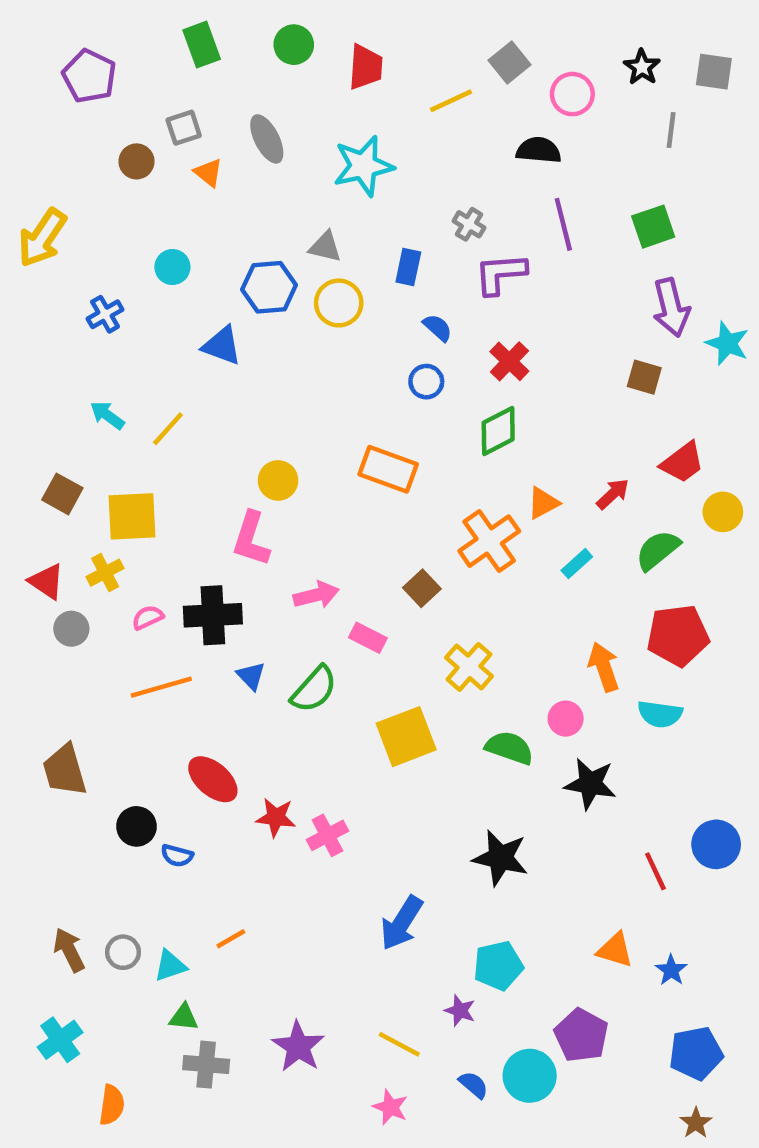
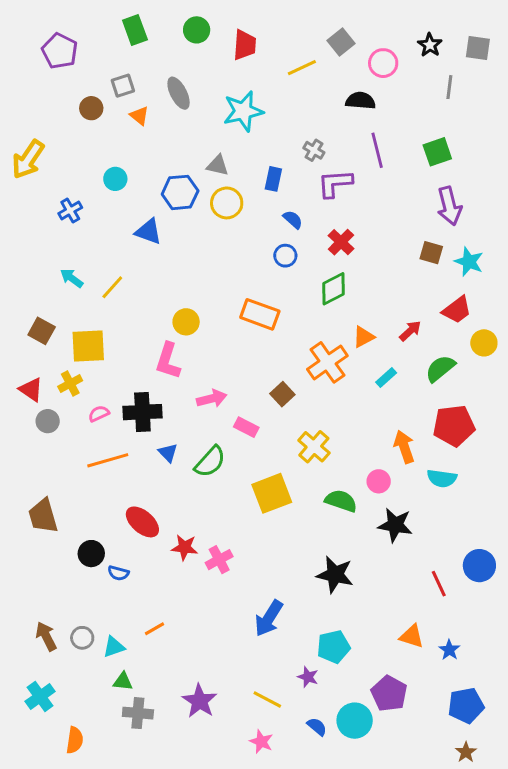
cyan star: (727, 343) -> (469, 262), moved

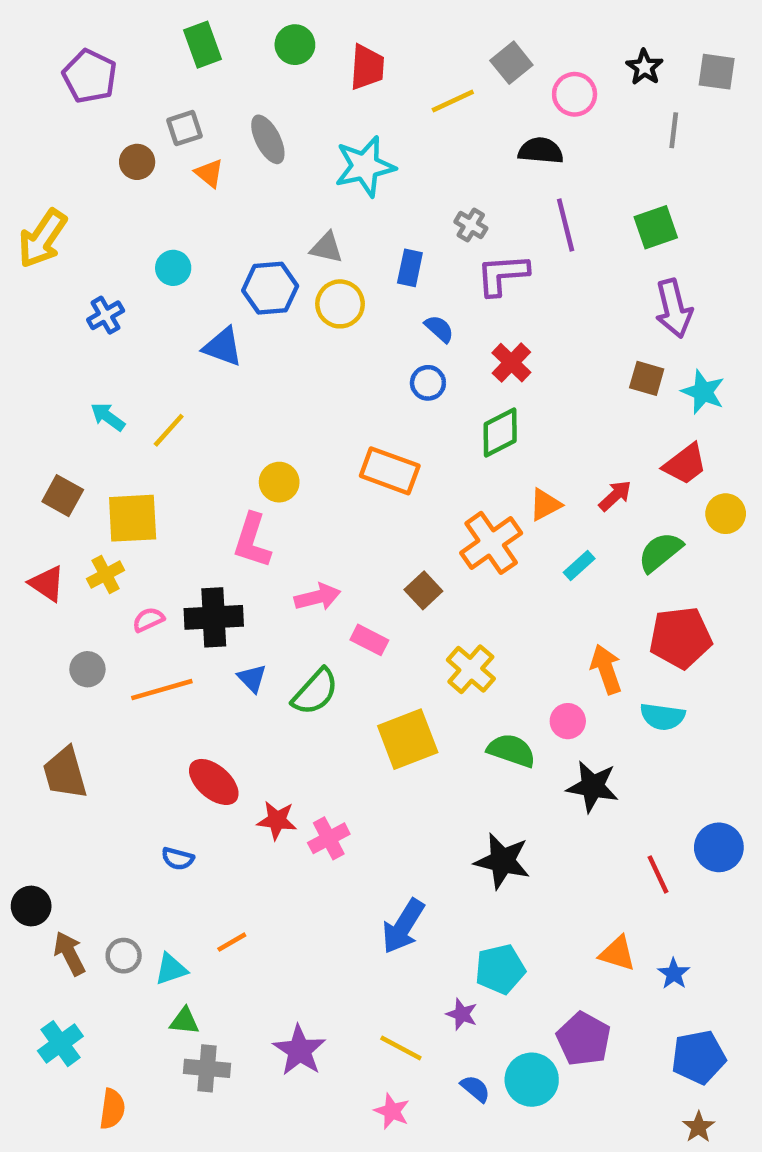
gray circle: (48, 421) -> (87, 669), moved
black circle: (91, 554) -> (31, 906), moved

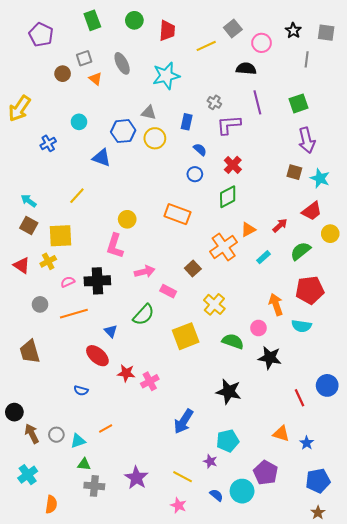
cyan arrow: (108, 417) -> (29, 201), moved
blue triangle: (252, 678) -> (111, 331), moved

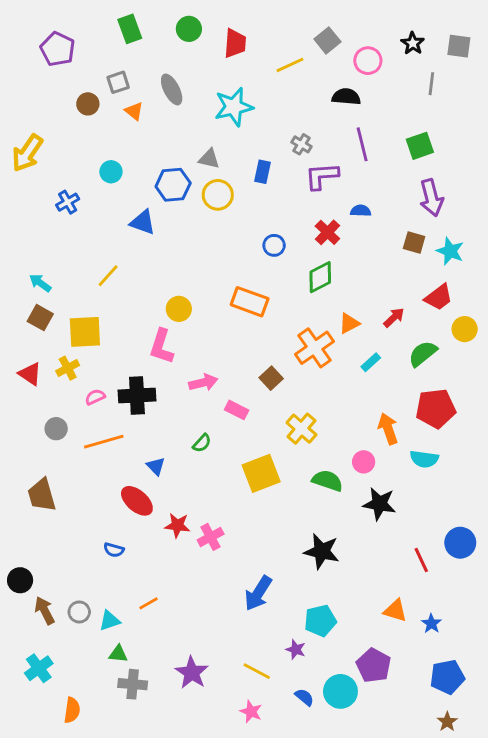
blue semicircle: (200, 150) -> (361, 211), moved, turned -40
green semicircle: (144, 315) -> (202, 443), size x0.6

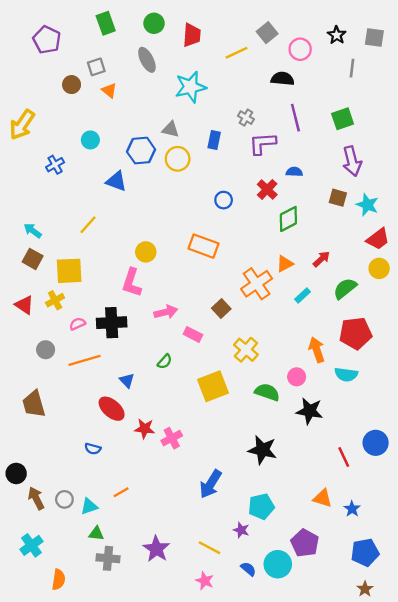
gray ellipse: (172, 89) -> (147, 60), moved
green diamond: (320, 277) -> (288, 219), moved
red trapezoid: (439, 297) -> (378, 239), moved

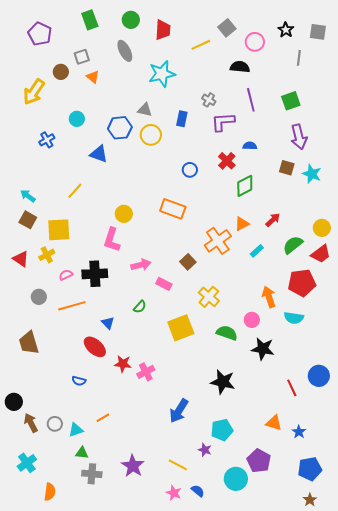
yellow arrow: (22, 125) -> (34, 92), moved
red trapezoid: (378, 239) -> (321, 254), moved
blue semicircle: (248, 569) -> (198, 491), moved

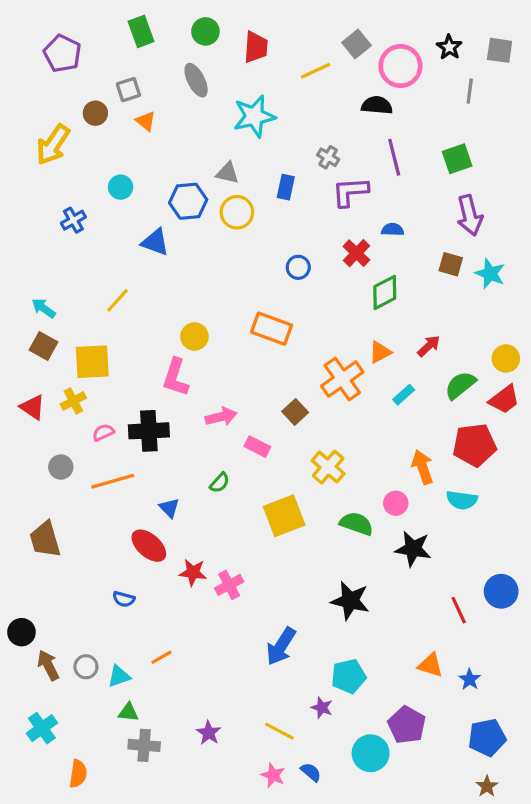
pink circle: (255, 42) -> (400, 66), size x1.4
purple star: (133, 466) -> (209, 733), size x0.7

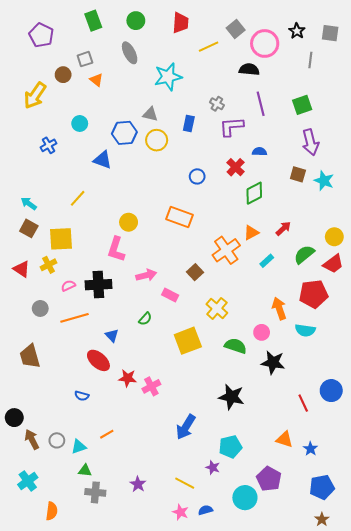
red trapezoid: (256, 47) -> (181, 23), moved
blue semicircle: (311, 772) -> (205, 510), turned -56

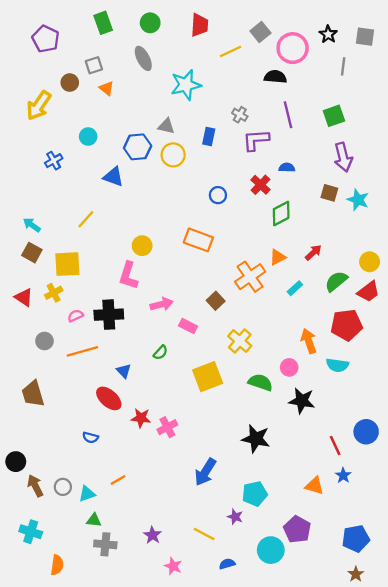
blue star: (310, 449) -> (343, 475), moved
cyan cross: (28, 481) -> (31, 532), turned -36
pink star: (181, 512) -> (173, 566), moved

